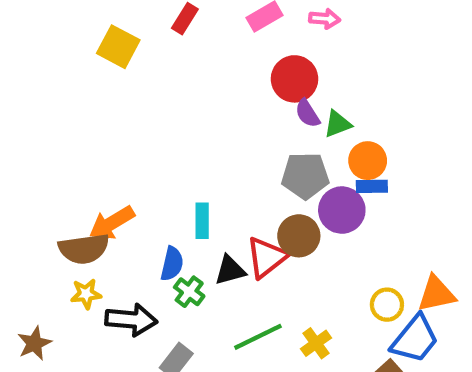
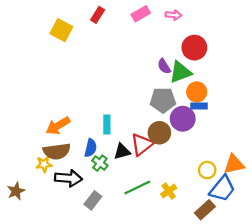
red circle: (295, 79) -> (194, 48), moved
green triangle: (338, 124) -> (180, 72), size x1.5
brown semicircle: (84, 249) -> (57, 151), moved

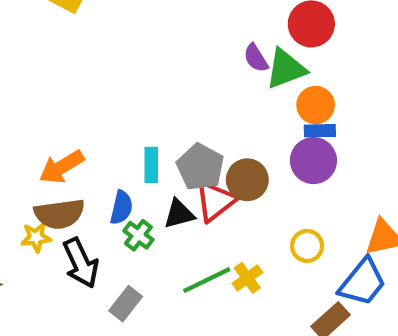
gray pentagon: (163, 100) -> (200, 167), moved, turned 30
purple circle: (183, 119) -> (313, 161), moved
yellow circle: (207, 170) -> (307, 246), moved
black arrow: (68, 178) -> (81, 263), turned 60
yellow cross: (169, 191) -> (247, 278), moved

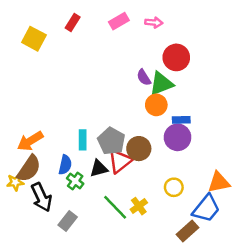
orange circle: (316, 105) -> (156, 105), moved
brown semicircle: (59, 214) -> (29, 169), turned -48
green line: (207, 280) -> (115, 207), turned 72

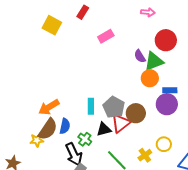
pink rectangle: (119, 21) -> (106, 36), moved
blue semicircle: (65, 165) -> (65, 126), moved
black arrow: (41, 197) -> (74, 154), moved
yellow cross: (139, 206) -> (145, 155), moved

